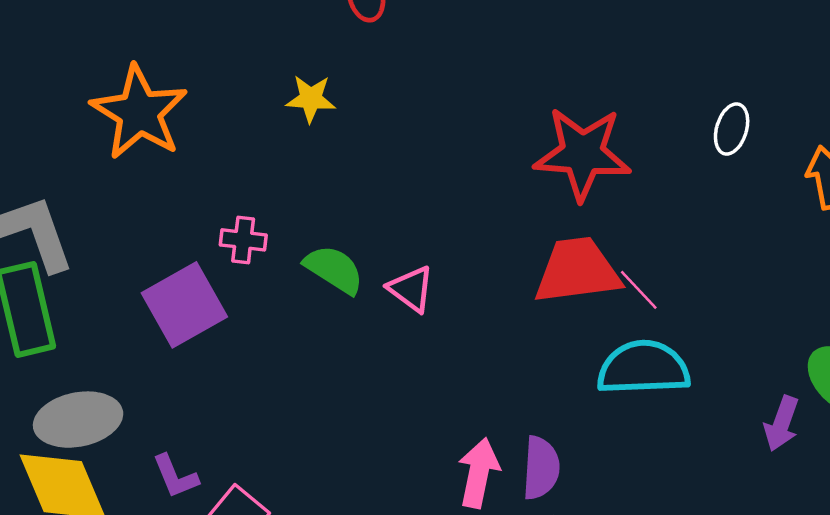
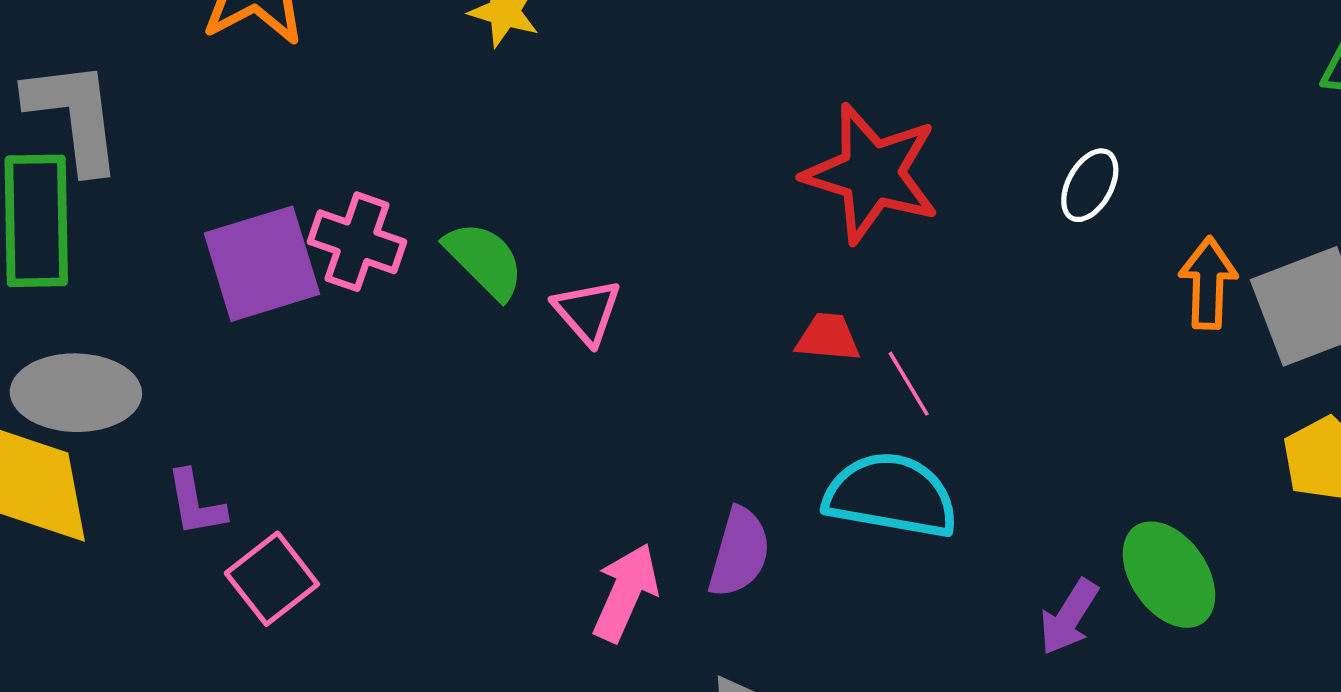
pink cross: (243, 240) -> (357, 242), moved, size x1.4
red trapezoid: (577, 271) -> (828, 337), size x0.5
purple semicircle: (541, 468) -> (739, 552), moved

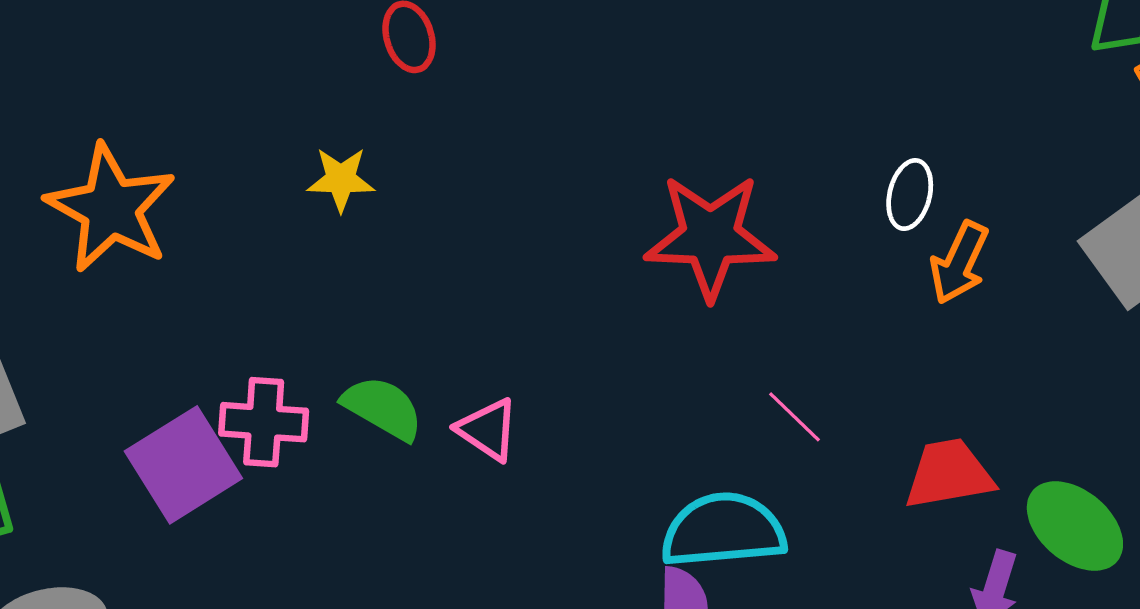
orange arrow: (1208, 283) -> (959, 263), moved, turned -142
red trapezoid: (828, 337) -> (949, 474), moved, size x1.5
cyan semicircle: (891, 495) -> (723, 530), moved

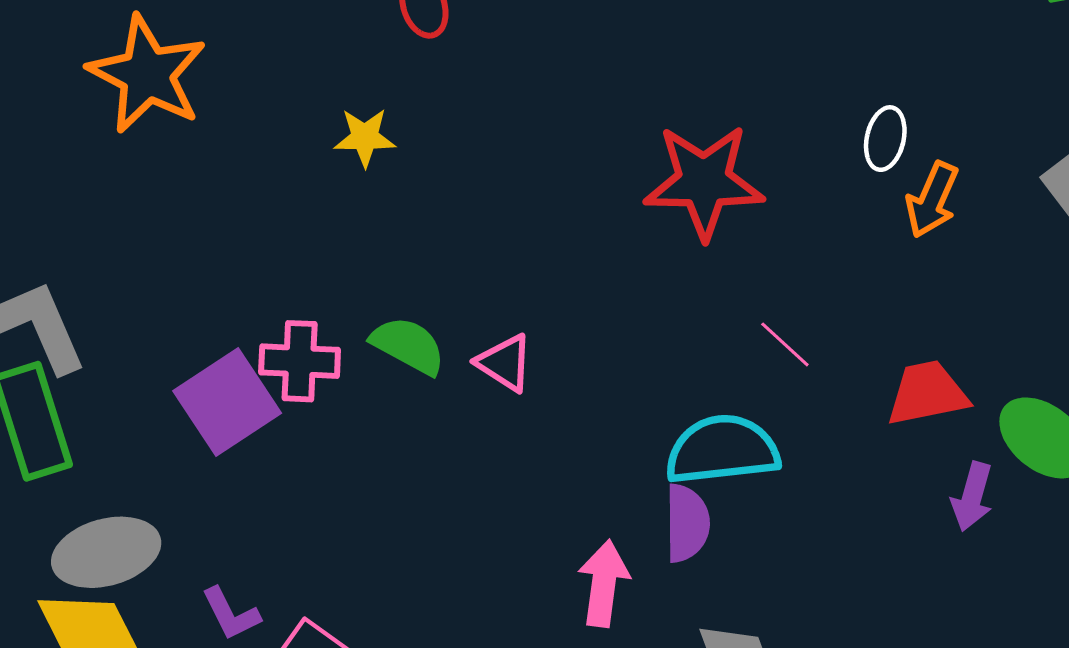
orange star: (111, 208) -> (147, 74), moved

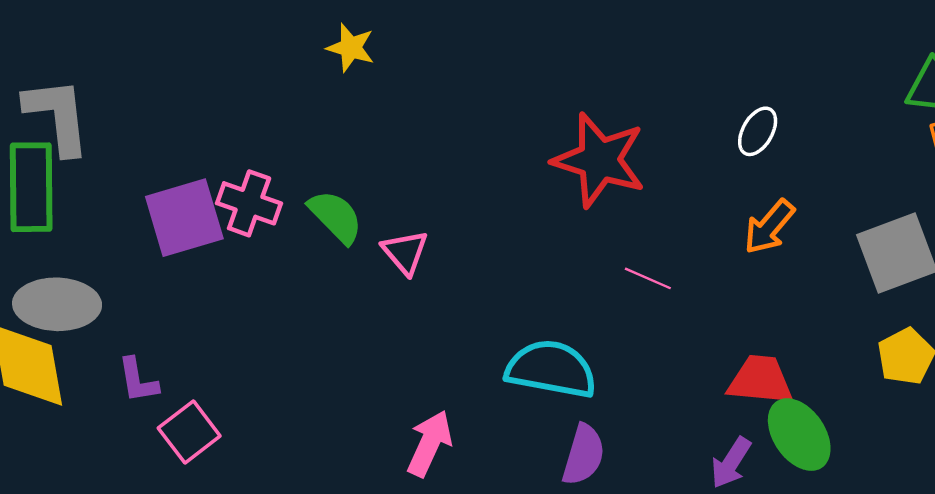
white ellipse: (885, 139) -> (758, 131), moved
pink line: (785, 344) -> (648, 278), moved, turned -36
red trapezoid: (927, 393) -> (760, 380), moved
purple semicircle: (687, 523) -> (584, 455), moved

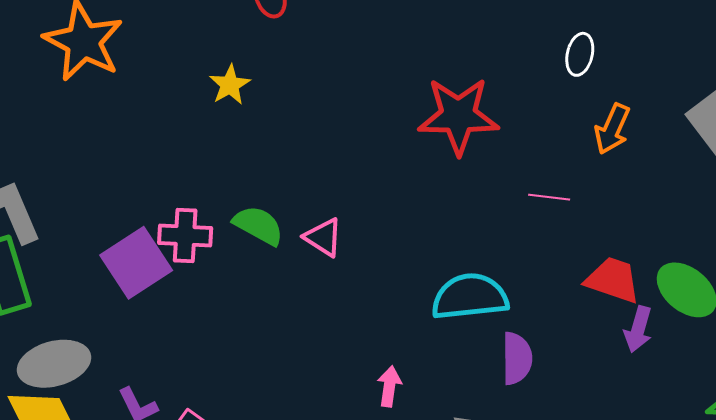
yellow star: (351, 48) -> (230, 85), turned -30
pink line: (648, 278) -> (549, 197), moved
red trapezoid: (760, 380) -> (613, 280), moved, turned 30
pink arrow: (430, 443) -> (389, 386), size x0.7

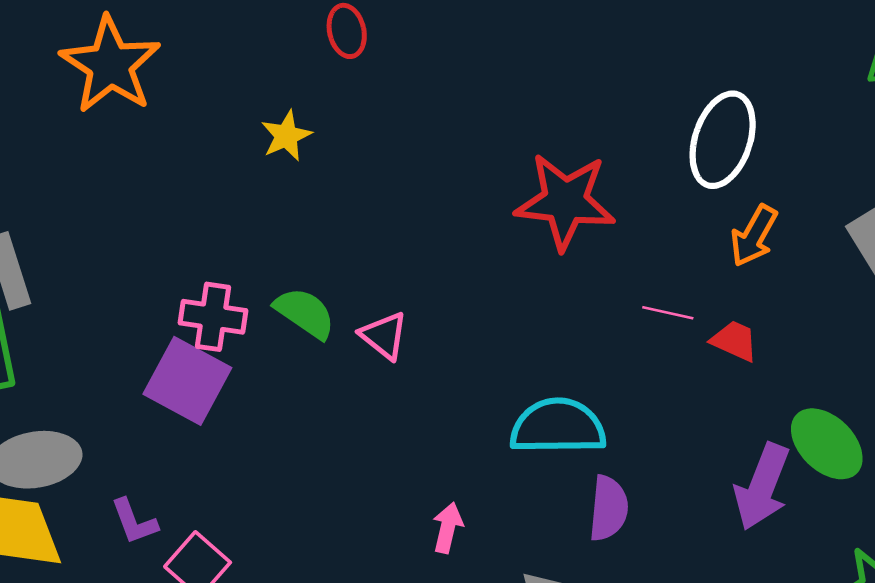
white ellipse: (580, 54) -> (723, 140), size x1.8
purple square: (136, 263) -> (187, 381), moved, turned -34
red trapezoid: (613, 280) -> (734, 341), moved, size x0.7
purple arrow: (638, 329) -> (762, 487), size x1.5

